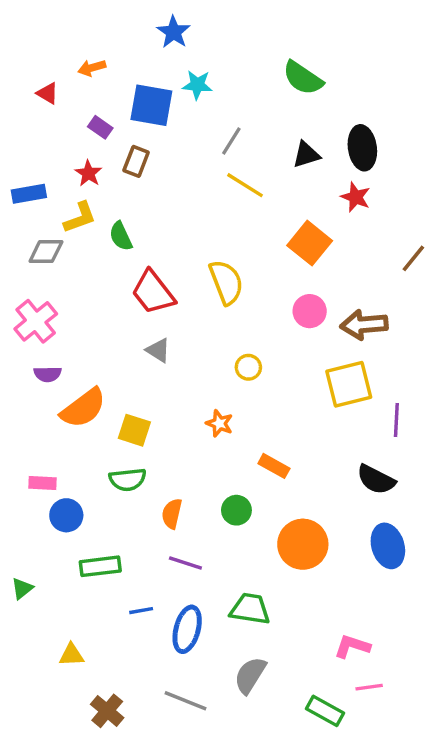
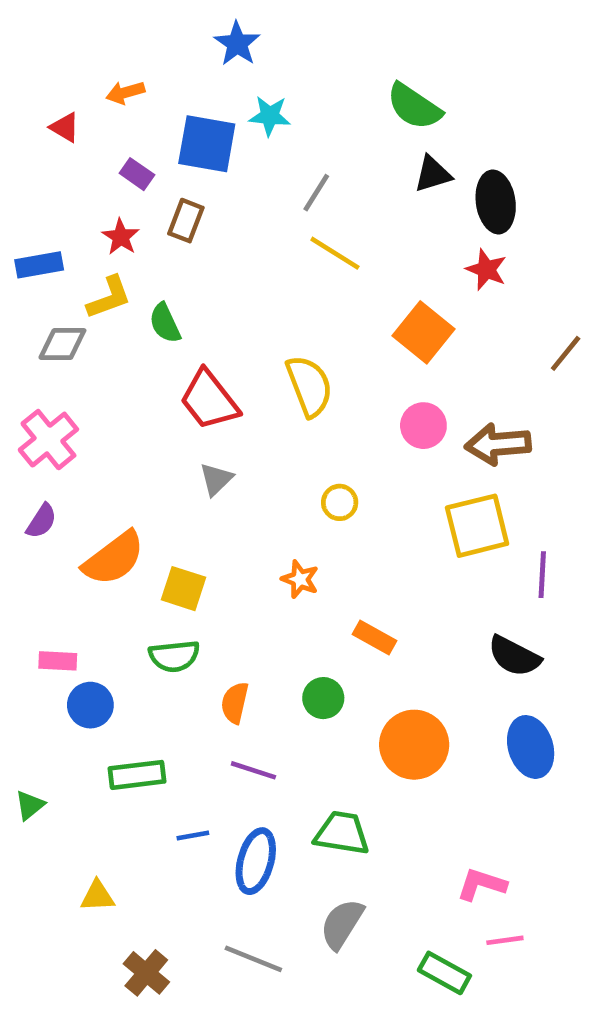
black triangle: (306, 155) -> (433, 174), moved
gray triangle: (158, 350) -> (216, 479), turned 44
purple semicircle: (48, 374) -> (41, 521), moved, turned -56

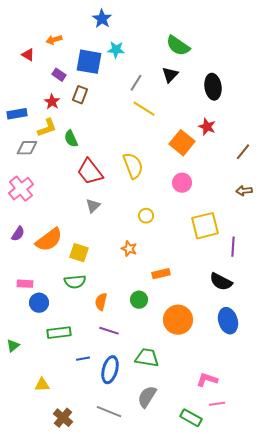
black triangle: (433, 174) -> (170, 75), moved, turned -30
red star: (486, 270) -> (207, 127), moved
brown arrow: (498, 444) -> (244, 191), moved, size x0.6
purple semicircle: (41, 521) -> (18, 234), moved
orange rectangle: (375, 638) -> (161, 274), turned -42

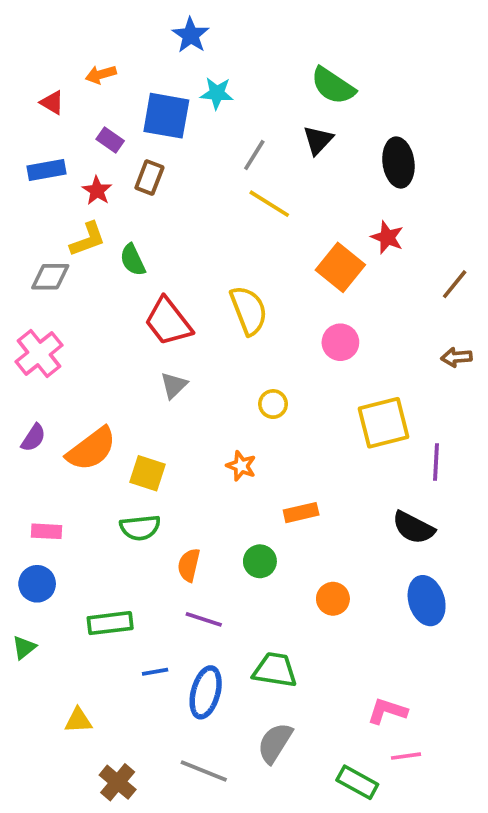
blue rectangle: (17, 114) -> (46, 170), moved
blue circle: (39, 303) -> (37, 584), moved
orange circle: (178, 320) -> (333, 599), size x0.6

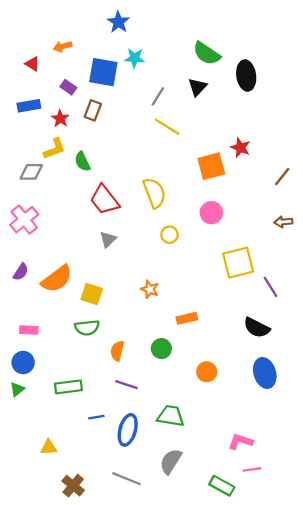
black ellipse: (398, 163) -> (246, 76), moved
orange square: (340, 267) -> (211, 166), turned 36
yellow circle: (273, 404) -> (170, 235), moved
purple line: (436, 462) -> (271, 287), turned -35
green triangle: (24, 647) -> (17, 389), moved

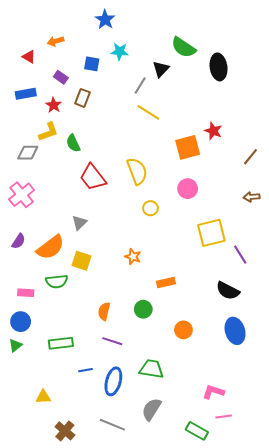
blue square: (103, 72) -> (92, 64), size x0.6
black triangle: (197, 87) -> (161, 69), moved
gray triangle: (108, 239) -> (79, 223), moved
green semicircle: (87, 328) -> (57, 281), moved

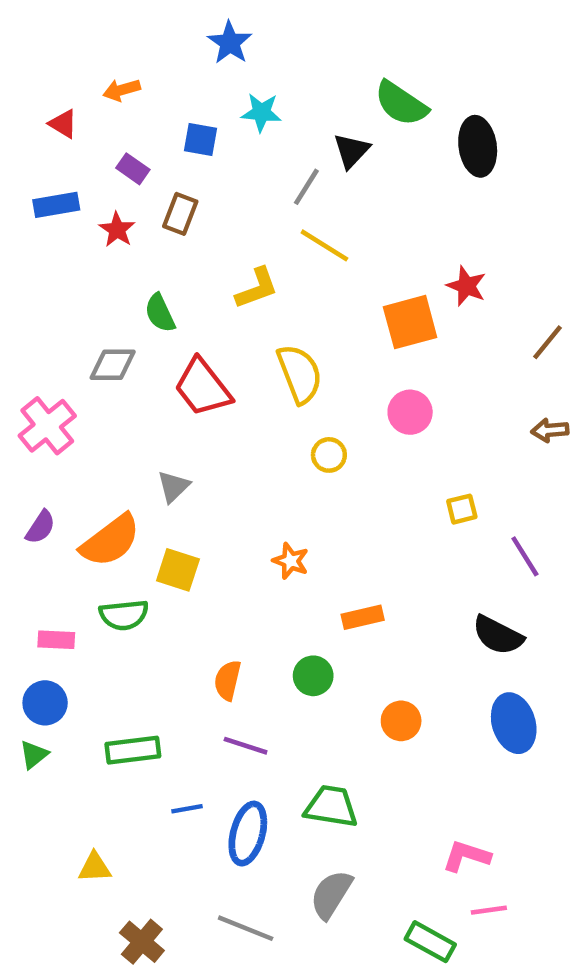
yellow L-shape: (48, 132) -> (257, 288), moved
gray diamond: (28, 153) -> (113, 365), moved
yellow square: (211, 233) -> (462, 509), size x0.5

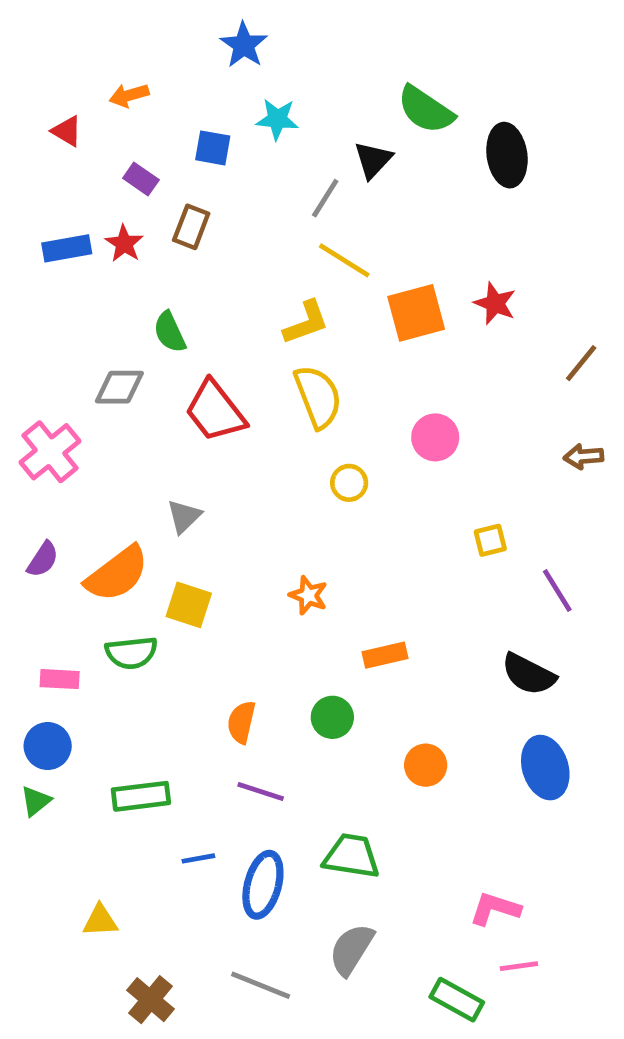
blue rectangle: (56, 205) -> (67, 248), moved
yellow L-shape: (257, 288) -> (306, 323), moved
orange square: (410, 322) -> (416, 313), moved

